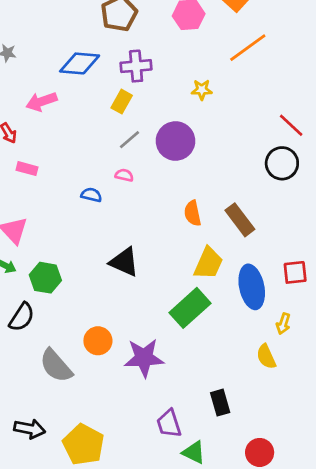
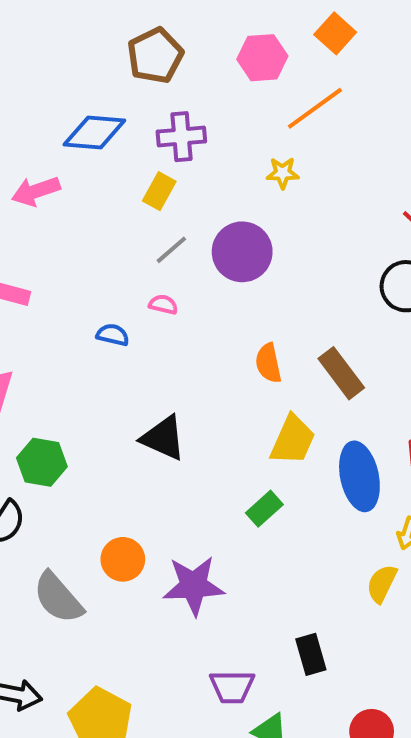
orange line: (248, 48) -> (315, 108), moved
green rectangle: (190, 308) -> (264, 509), size x0.6
yellow semicircle: (266, 357) -> (382, 584), turned 50
purple trapezoid: (169, 424) -> (232, 687), turned -72

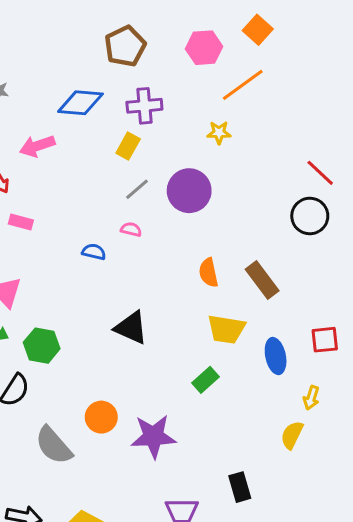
yellow trapezoid: (293, 440) -> (226, 329), turned 75
blue ellipse: (359, 476) -> (276, 356), size x0.7

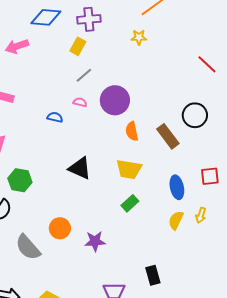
purple circle: (189, 191) -> (115, 100), moved
black circle: (310, 216) -> (195, 115), moved
yellow trapezoid: (226, 329) -> (129, 169), moved
yellow semicircle: (292, 435) -> (176, 220), moved
purple star: (153, 436) -> (95, 241), size x0.7

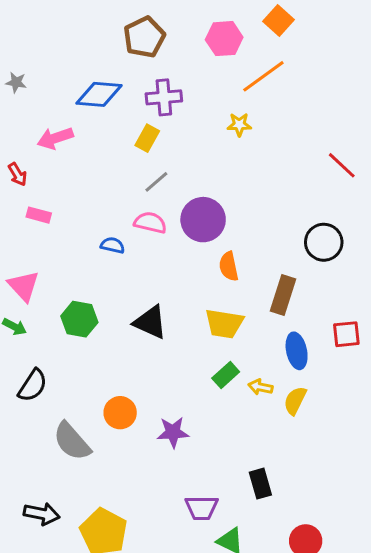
pink semicircle: (80, 102) -> (150, 223), size x1.5
brown rectangle: (168, 136) -> (283, 295), moved, turned 55
green hexagon: (20, 180) -> (79, 319), moved
yellow arrow: (201, 215) -> (260, 387), moved, turned 84

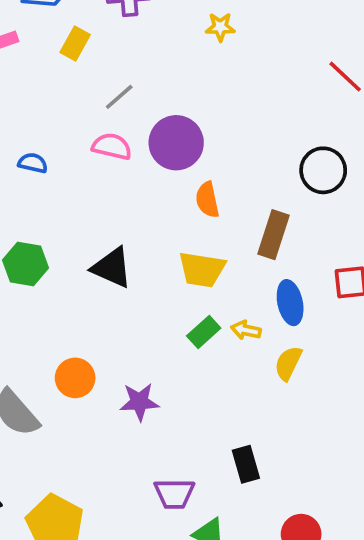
yellow rectangle: (147, 138) -> (75, 44), moved
blue semicircle: (113, 245) -> (33, 163), moved
yellow arrow: (260, 387) -> (246, 330), moved

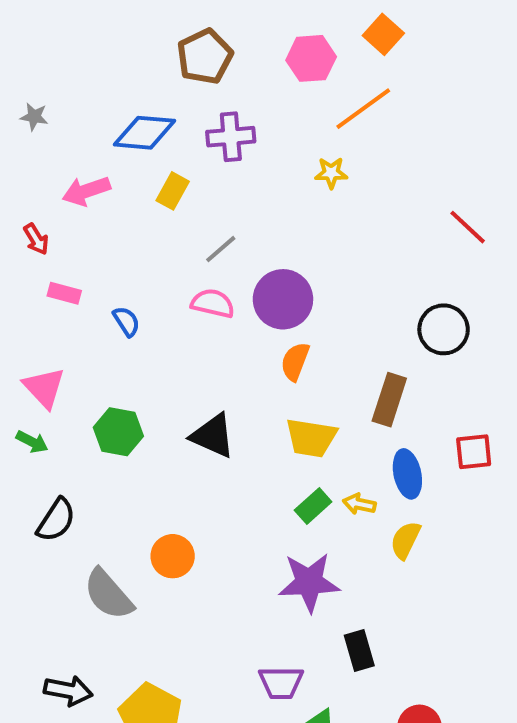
blue semicircle: (33, 163) -> (126, 321), turned 44
orange semicircle: (207, 200) -> (295, 362), moved, turned 33
purple star: (139, 402) -> (309, 582), moved, size x1.4

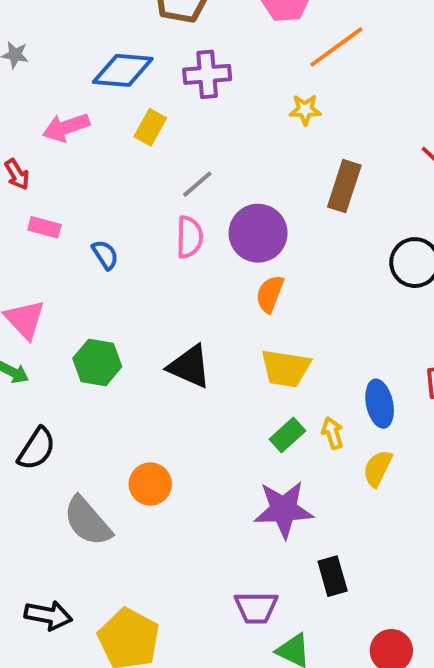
pink semicircle: (213, 303) -> (189, 237), turned 78
brown rectangle: (389, 400) -> (344, 186), moved
yellow arrow: (359, 504) -> (333, 433), turned 60

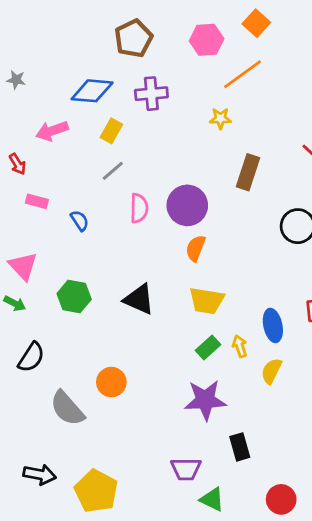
gray line: (197, 184) -> (113, 171), moved

